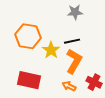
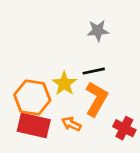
orange hexagon: (28, 36) -> (32, 98), moved
orange arrow: (69, 86) -> (71, 124), moved

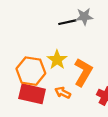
black line: (94, 71) -> (67, 22), moved

